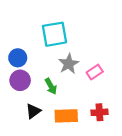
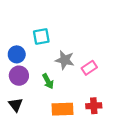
cyan square: (54, 34) -> (41, 37), moved, size x0.7
gray star: (69, 64) -> (65, 60), turned -30
black triangle: (33, 111) -> (16, 105), moved, turned -32

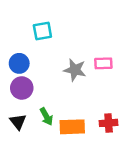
cyan square: (41, 37) -> (42, 31), moved
pink rectangle: (89, 68) -> (103, 63), moved, turned 32
green arrow: (48, 81) -> (46, 116), moved

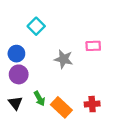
cyan square: (42, 31) -> (36, 26), turned -35
pink rectangle: (103, 63) -> (93, 46), moved
orange rectangle: (72, 127) -> (61, 107), turned 45

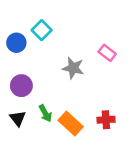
pink rectangle: (93, 46) -> (107, 53), turned 40
blue circle: (16, 54) -> (16, 43), moved

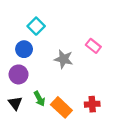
blue circle: (16, 43) -> (24, 49), moved

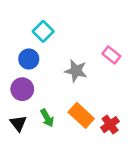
red cross: (92, 104) -> (110, 125), turned -32
orange rectangle: (61, 107) -> (81, 115), moved

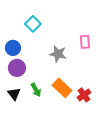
pink rectangle: (111, 55) -> (85, 42), turned 48
blue circle: (29, 59) -> (13, 48), moved

